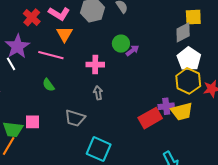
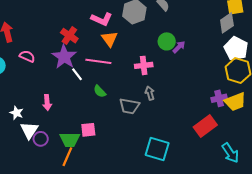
red cross: (32, 17) -> (69, 36), moved
white line: (11, 64) -> (77, 74), moved
gray trapezoid: (75, 118) -> (129, 106), moved
red rectangle: (150, 118) -> (205, 126), moved

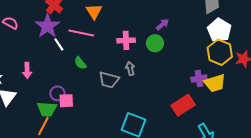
green circle: (167, 41) -> (155, 43), moved
purple circle: (41, 139) -> (57, 93), moved

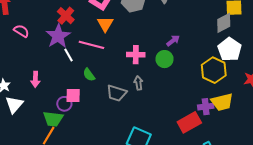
yellow hexagon: (220, 52) -> (214, 70), moved
purple cross: (199, 79) -> (206, 107), moved
pink square: (66, 101) -> (73, 96), moved

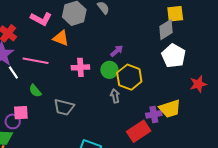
orange triangle: (105, 24) -> (61, 38), moved, turned -36
yellow hexagon: (214, 70) -> (129, 77), moved
gray arrow: (138, 83) -> (115, 96), moved

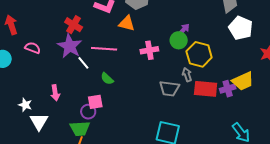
green circle: (109, 70) -> (179, 40), moved
gray trapezoid: (64, 107) -> (169, 88), moved
red rectangle: (139, 131) -> (206, 89), moved, turned 45

